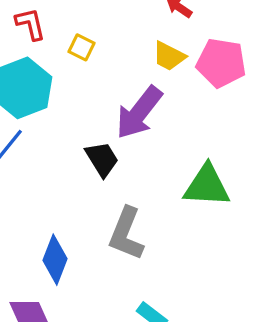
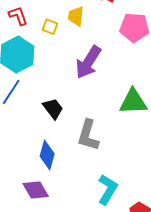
yellow trapezoid: (169, 56) -> (76, 16), moved, turned 75
black trapezoid: (102, 159) -> (53, 109), moved

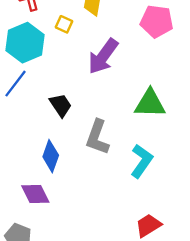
yellow square: (50, 27) -> (64, 24), moved
cyan L-shape: (108, 189) -> (142, 161), moved

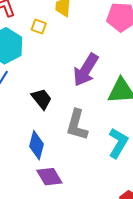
purple arrow: (103, 56) -> (86, 70), moved
purple diamond: (35, 194) -> (49, 177), moved

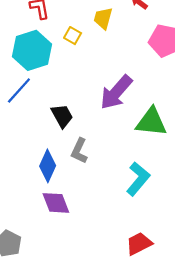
gray L-shape: (77, 125) -> (79, 151), moved, size x0.7

